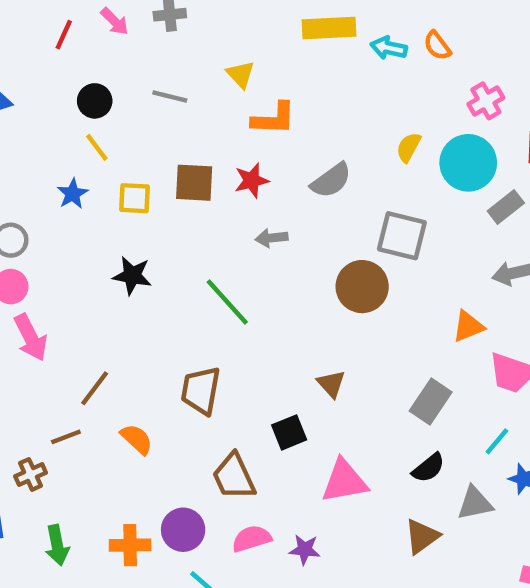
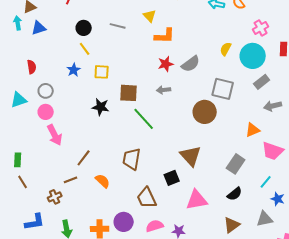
red star: (252, 180) -> (166, 64), moved
brown square: (194, 183) -> (129, 93), moved
gray rectangle: (506, 207) -> (262, 82), moved
brown triangle: (331, 384) -> (191, 156), size x1.6
gray triangle: (475, 503) -> (265, 219), moved

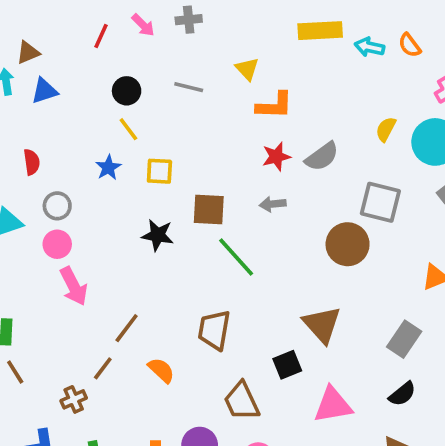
brown line: (71, 180) -> (103, 368), turned -32

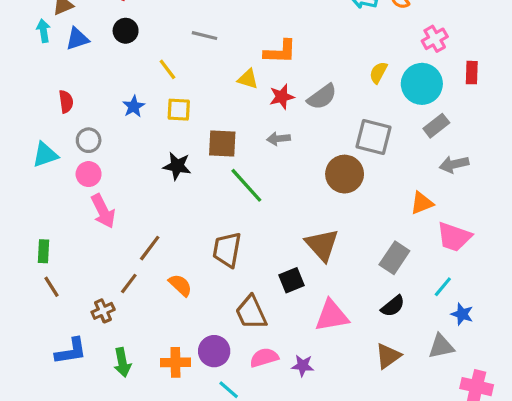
yellow triangle: (247, 69) -> (248, 79), moved, turned -30
black circle: (127, 91) -> (126, 31), moved
yellow line: (128, 129) -> (167, 69), moved

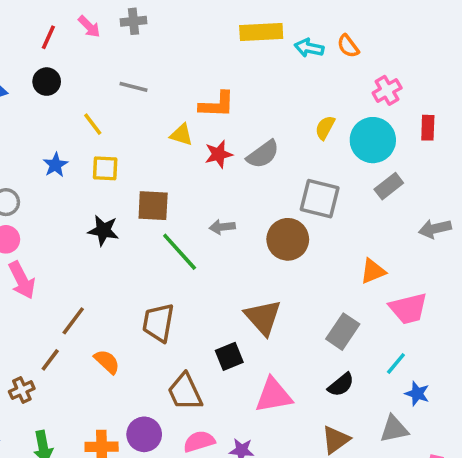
gray arrow: (279, 139) -> (222, 227), moved
gray arrow: (454, 164) -> (435, 229), moved
pink trapezoid: (454, 237) -> (408, 308), turned -33

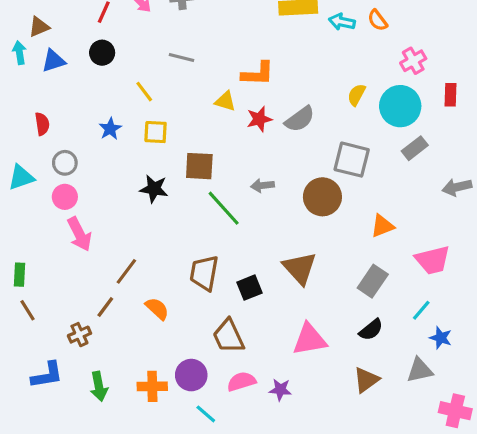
orange triangle: (373, 271) -> (382, 226), moved
black square: (229, 356) -> (250, 288), moved

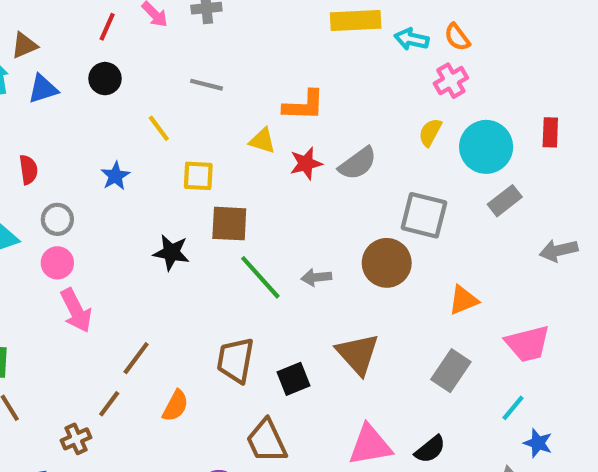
pink cross: (413, 61) -> (451, 81), moved
yellow square: (156, 132) -> (198, 176), moved
gray arrow: (262, 186) -> (316, 277), moved
orange semicircle: (157, 309) -> (175, 406), turned 75
black semicircle: (371, 330) -> (430, 449), moved

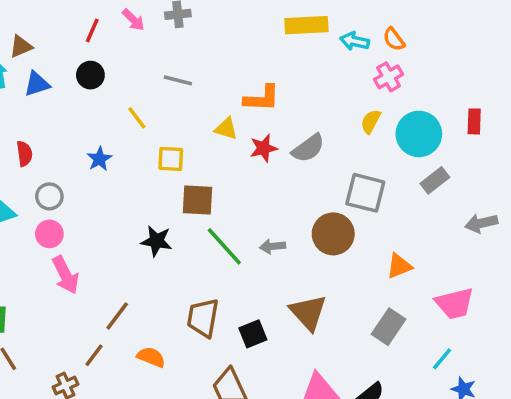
black star: (171, 253) -> (156, 241), moved
orange semicircle: (175, 406) -> (151, 357), turned -96

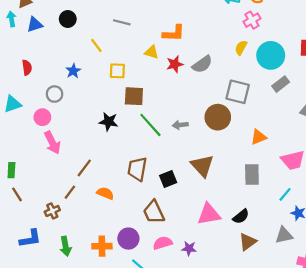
gray circle: (49, 196) -> (55, 94), moved
gray rectangle: (389, 327) -> (252, 175), turned -35

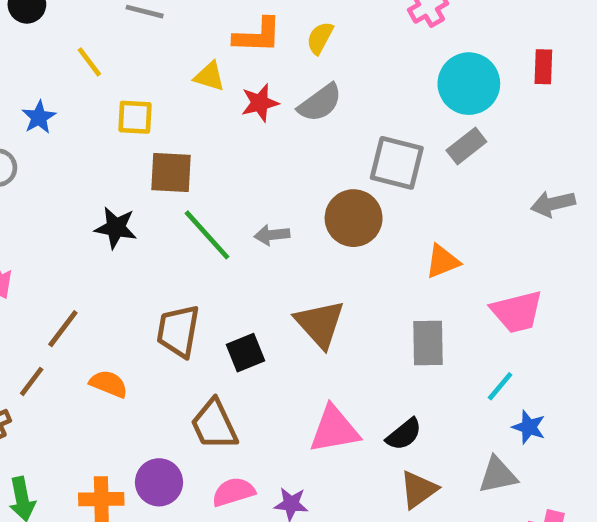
yellow semicircle: (241, 48) -> (320, 38), moved
gray rectangle: (281, 84) -> (466, 146), moved

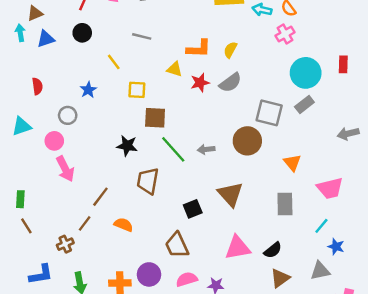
orange triangle: (442, 261) -> (292, 163), turned -48
brown trapezoid: (178, 331) -> (148, 181), moved

